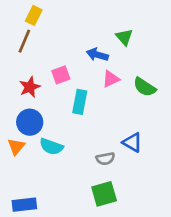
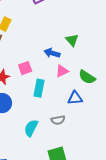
blue triangle: (132, 142) -> (75, 98), moved, turned -35
cyan semicircle: (51, 147) -> (31, 128), moved, turned 96
gray semicircle: (105, 159) -> (58, 120), moved

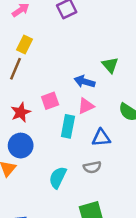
pink triangle: (62, 71) -> (86, 106), moved
blue triangle: (75, 98) -> (101, 138), moved

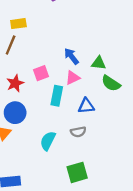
yellow rectangle: (24, 45) -> (18, 24), turned 56
green triangle: (110, 65) -> (99, 63), moved, turned -42
blue arrow: (85, 82) -> (71, 56), turned 36

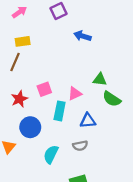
blue arrow: (71, 56) -> (82, 36), moved, turned -35
blue circle: (15, 113) -> (30, 127), moved

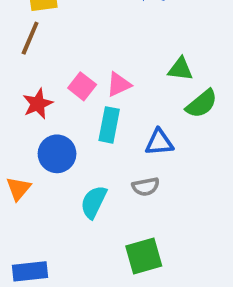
pink square: (44, 89) -> (82, 86), turned -32
pink triangle: (75, 94) -> (119, 84), moved
green semicircle: (112, 99) -> (202, 104), turned -72

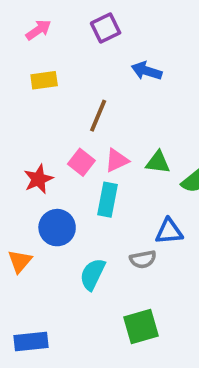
brown line: (30, 38) -> (98, 116), moved
green triangle: (180, 69) -> (158, 162), moved
blue triangle: (159, 142) -> (169, 231), moved

